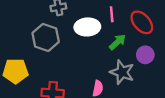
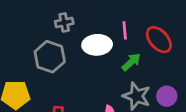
purple circle: (145, 55) -> (167, 96), moved

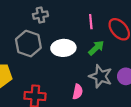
white ellipse: (97, 45) -> (63, 48), moved

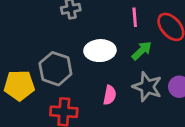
gray hexagon: (28, 44) -> (55, 69), moved
pink semicircle: (78, 92) -> (110, 95), moved

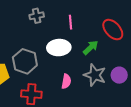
pink line: (135, 17) -> (70, 22), moved

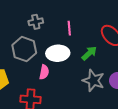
gray hexagon: (25, 61) -> (24, 49), moved
pink semicircle: (66, 81) -> (44, 72), moved

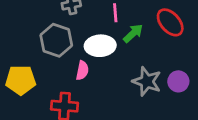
green arrow: (89, 53) -> (133, 33), moved

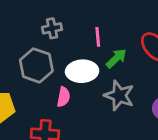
gray star: (147, 81) -> (119, 95), moved

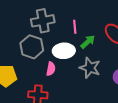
gray cross: (52, 28) -> (43, 21), size x1.6

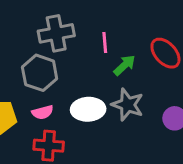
white ellipse: (64, 51) -> (88, 109), moved
pink semicircle: (51, 69) -> (43, 112), moved, turned 64

